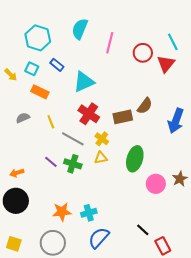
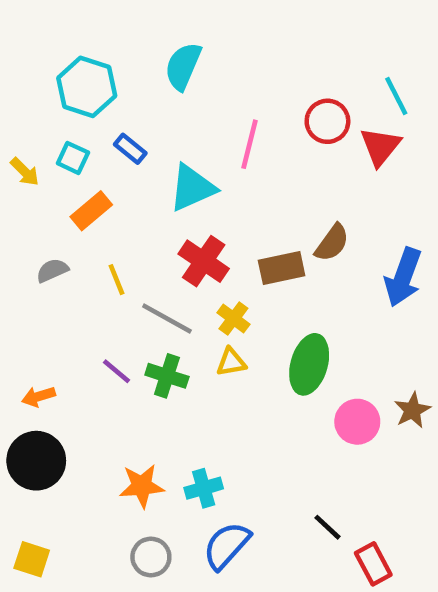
pink line: (110, 43) -> (250, 144), moved
orange rectangle: (40, 92) -> (91, 211), turned -66
gray circle: (53, 243) -> (151, 557), moved, size x0.7

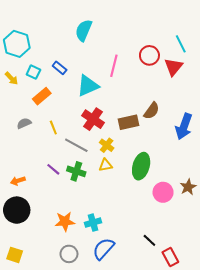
cyan hexagon: (87, 87) -> (17, 44), moved

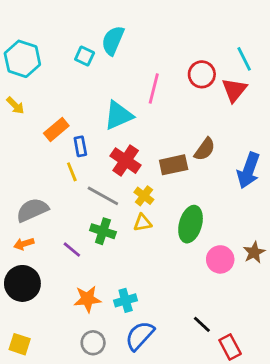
blue rectangle: (60, 68) -> (80, 146), moved, turned 40
cyan square: (33, 72) -> (85, 56), moved
gray semicircle: (24, 123) -> (32, 210), moved, size x1.6
purple line: (53, 169) -> (72, 250), moved

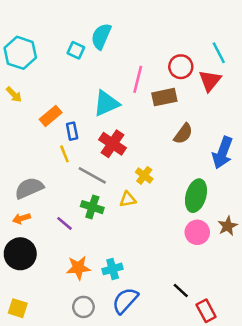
brown rectangle: (174, 165) -> (164, 97), moved
yellow cross: (144, 196) -> (144, 175), moved
green ellipse: (191, 224) -> (196, 196), moved

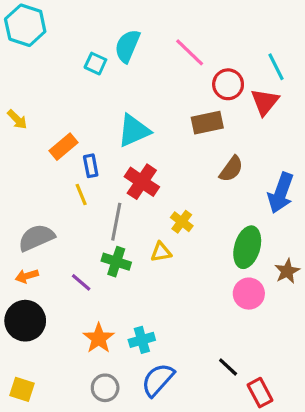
cyan hexagon: (20, 53) -> (25, 25), moved
pink line: (138, 79) -> (190, 52), moved, turned -60
gray line: (92, 175) -> (116, 222), turned 72
brown star: (228, 226) -> (287, 271), moved
orange star: (78, 268) -> (99, 338), turned -30

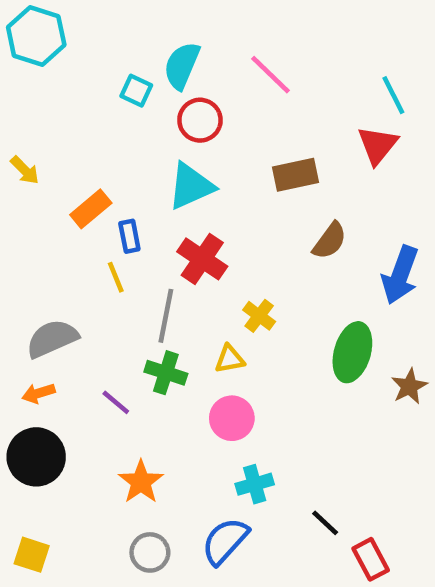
red circle: (228, 84) -> (200, 120), moved
pink circle: (249, 294) -> (232, 418), moved
cyan cross: (142, 340) -> (255, 484), moved

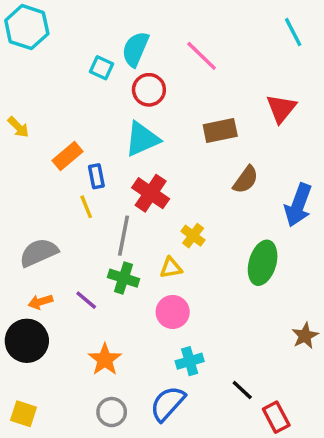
cyan line: (393, 95) -> (293, 32), moved
brown star: (409, 386) -> (305, 336), moved
orange arrow: (38, 393) -> (40, 302), moved

